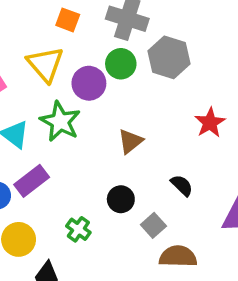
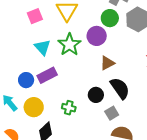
purple circle: (89, 83) -> (97, 36), moved
black semicircle: (182, 185) -> (120, 88), moved, size x1.6
green cross: (78, 229) -> (69, 108), turned -32

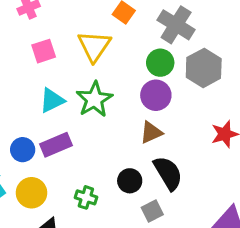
purple circle: (97, 36) -> (156, 95), moved
cyan triangle: (42, 47) -> (52, 100), turned 42

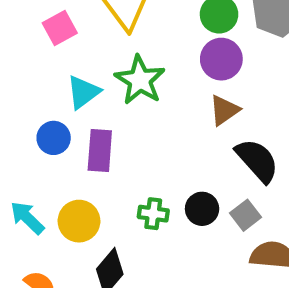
purple rectangle: (56, 145) -> (100, 150), turned -52
blue circle: (23, 150) -> (54, 138), moved
black circle: (130, 181) -> (202, 209), moved

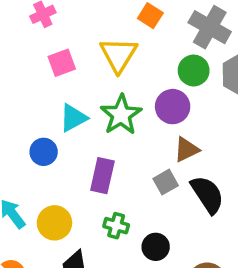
purple circle: (221, 59) -> (173, 107), moved
purple rectangle: (100, 150) -> (102, 176), moved
black circle: (202, 209) -> (156, 247), moved
gray square: (245, 215) -> (166, 182), moved

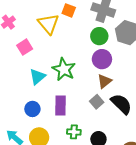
yellow triangle: (119, 55) -> (48, 24), moved
purple circle: (173, 107) -> (102, 59), moved
blue circle: (44, 152) -> (32, 109), moved

